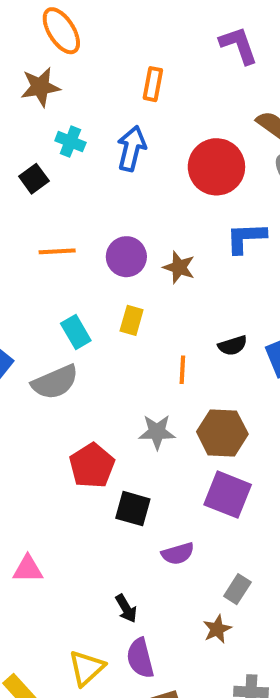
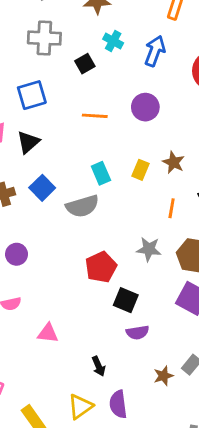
purple circle: (126, 257) -> (145, 107), moved
brown star: (179, 267) -> (174, 162), moved
purple semicircle: (178, 554) -> (138, 332), moved
black arrow: (126, 608) -> (99, 366), moved
brown star: (217, 629) -> (163, 376), moved

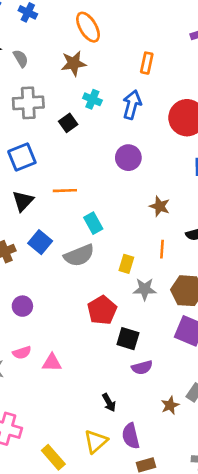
orange line: (95, 116) -> (65, 191), moved
yellow rectangle: (141, 170) -> (126, 264), moved
pink triangle: (48, 333) -> (52, 363), moved

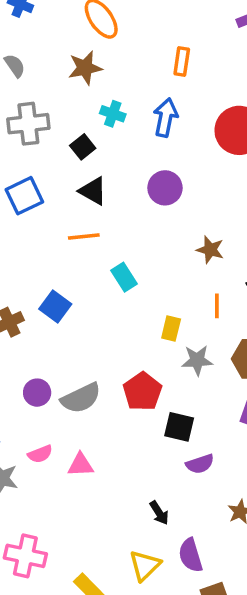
black triangle: (23, 201) -> (93, 191), moved, turned -40
gray semicircle: (79, 255) -> (81, 398), moved

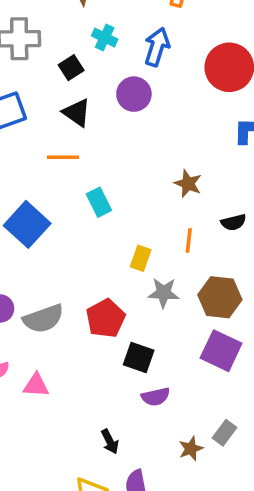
purple circle: (165, 188) -> (134, 94), moved
blue square: (55, 307) -> (27, 224), size x1.4

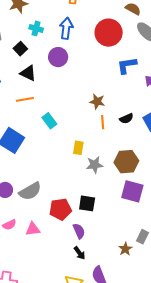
orange line: (189, 241) -> (103, 122), moved
red pentagon: (106, 318) -> (60, 209), moved, turned 30
purple semicircle: (156, 397) -> (79, 231), moved, turned -91

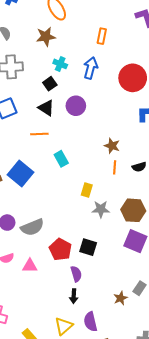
black square: (20, 49) -> (50, 84), moved
purple circle: (58, 57) -> (76, 106), moved
red pentagon: (60, 209) -> (60, 249), turned 30
black arrow: (79, 253) -> (74, 296), turned 32

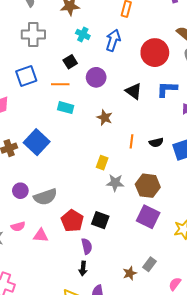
black square: (50, 84) -> (70, 62), moved
black triangle: (46, 108) -> (134, 91), moved
orange line: (39, 134) -> (60, 84), moved
brown star: (112, 146) -> (105, 118), moved
cyan rectangle: (61, 159) -> (66, 108), moved, turned -49

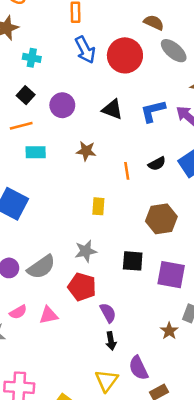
blue arrow: (113, 40) -> (85, 50), moved, turned 150
blue L-shape: (167, 89) -> (153, 111), moved
gray star: (115, 183) -> (86, 251), moved
purple square: (148, 217) -> (171, 275), moved
black square: (100, 220) -> (133, 261), moved

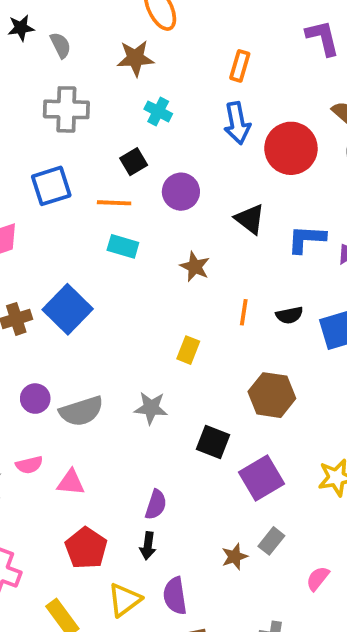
purple square: (171, 275) -> (262, 478), turned 32
red pentagon: (82, 287) -> (86, 548), moved
purple semicircle: (108, 313) -> (156, 505), turned 30

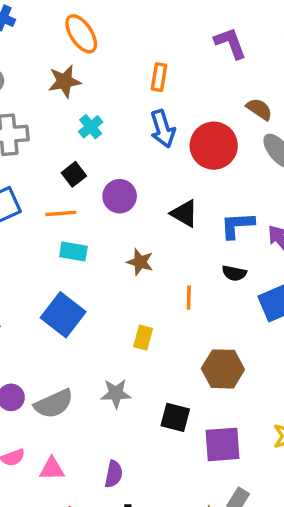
cyan cross: (158, 111) -> (91, 127), turned 30
blue square: (68, 309) -> (63, 315), moved
black semicircle: (289, 315) -> (234, 273), moved, turned 30
purple square: (262, 478) -> (223, 444), turned 33
purple semicircle: (156, 505) -> (114, 474), moved

